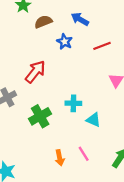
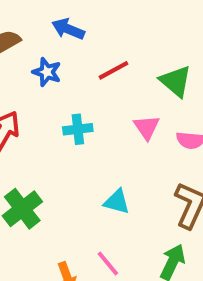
cyan cross: (73, 103) -> (78, 129), moved

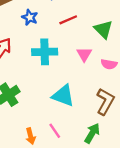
cyan cross: (78, 129) -> (45, 52), size x1.5
cyan triangle: (117, 202) -> (63, 96), size x1.5

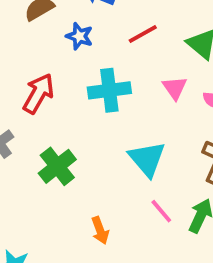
cyan triangle: (63, 96) -> (147, 159), turned 35
pink line: (55, 131) -> (161, 211), moved

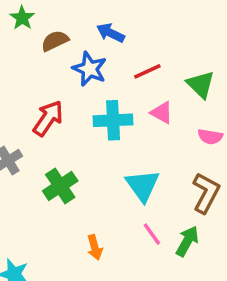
blue star: (79, 36) -> (89, 69), size x1.4
pink triangle: (175, 88) -> (162, 113), moved, turned -30

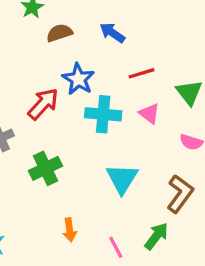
blue star: (89, 69) -> (78, 79), moved
pink line: (152, 234) -> (116, 247), moved

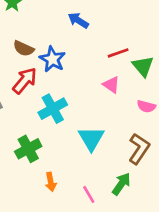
brown semicircle: (59, 33) -> (24, 49), moved, turned -135
red line: (141, 73) -> (118, 53), moved
cyan cross: (103, 114) -> (53, 109), moved, turned -32
green cross: (46, 168) -> (28, 149), moved

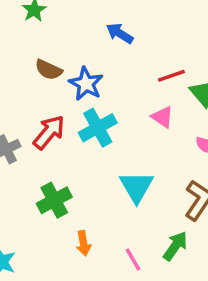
red arrow: (25, 81) -> (49, 132), moved
cyan cross: (53, 109) -> (98, 128), moved

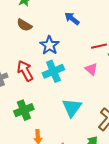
brown semicircle: (49, 70) -> (24, 25), moved
red arrow: (49, 132) -> (25, 71), turned -75

